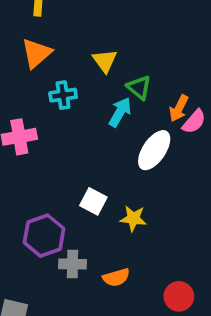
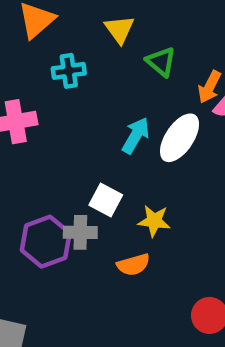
cyan arrow: (120, 112) -> (136, 135), moved
gray cross: (73, 264) -> (80, 232), moved
orange semicircle: (116, 277) -> (133, 265), moved

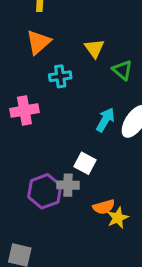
yellow star: (154, 221) -> (118, 218), moved, turned -30

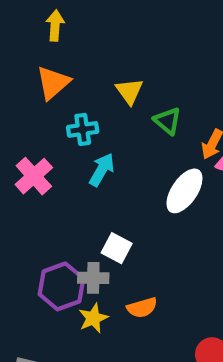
pink cross: (24, 110) -> (34, 176), turned -32
cyan arrow: (105, 120) -> (102, 170), moved
yellow star: (118, 218) -> (93, 318), moved

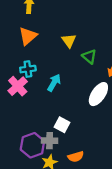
cyan cross: (83, 129) -> (28, 69), moved

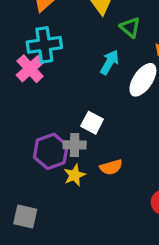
cyan cross: (28, 69) -> (44, 45), size x1.5
cyan arrow: (54, 83) -> (110, 62), moved

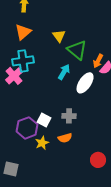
green triangle: (130, 27) -> (77, 50), size x1.5
white square: (92, 123) -> (44, 120), moved
gray cross: (75, 145) -> (69, 116), moved

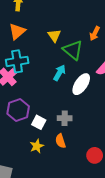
orange arrow: (98, 61) -> (95, 33), moved
purple hexagon: (27, 128) -> (18, 110), moved
orange semicircle: (65, 138) -> (61, 141), turned 88
red circle: (98, 160) -> (95, 155), moved

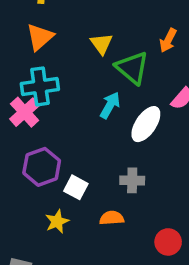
gray cross: (65, 118) -> (132, 180), moved
orange semicircle: (61, 141) -> (112, 218), turned 104
yellow star: (37, 146) -> (57, 221), moved

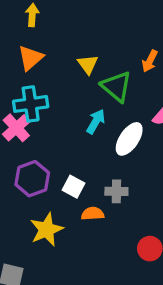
white square: (76, 187) -> (74, 187), moved
orange semicircle: (112, 218) -> (93, 214), moved
yellow star: (57, 221) -> (47, 230), size x1.5

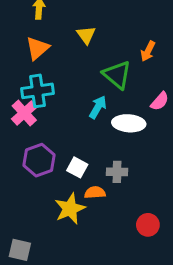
yellow triangle: (88, 64) -> (86, 35), moved
white ellipse: (129, 139) -> (129, 123), turned 60
yellow star: (47, 230) -> (70, 209), moved

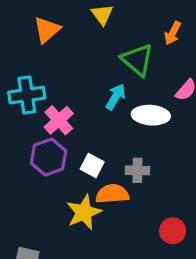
cyan cross: (38, 91) -> (27, 95), moved
pink cross: (24, 113) -> (59, 120), moved
orange semicircle: (95, 192) -> (112, 194), size x1.4

